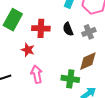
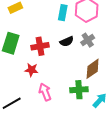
black semicircle: (68, 29) -> (67, 41), turned -80

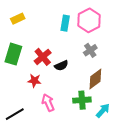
black semicircle: (67, 41) -> (61, 66), moved
red cross: (40, 46) -> (43, 57), turned -30

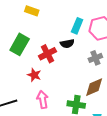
yellow rectangle: (18, 19) -> (32, 11), turned 32
black semicircle: (61, 66) -> (67, 44), moved

